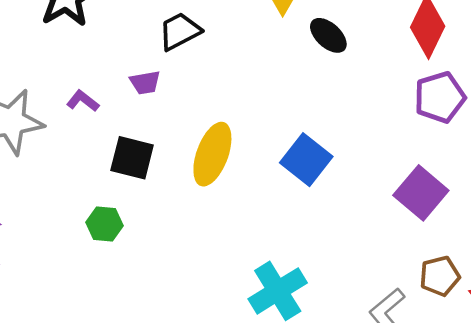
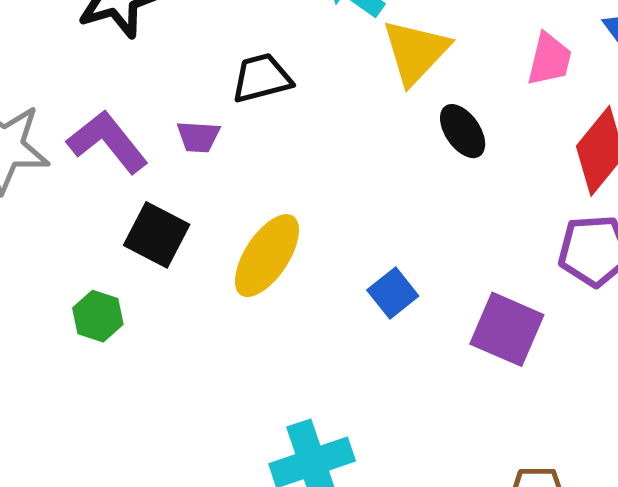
purple L-shape: (83, 101) -> (108, 142), size x1.8
blue square: (306, 160) -> (393, 293), size x0.7
purple square: (421, 193) -> (507, 329), moved, turned -30

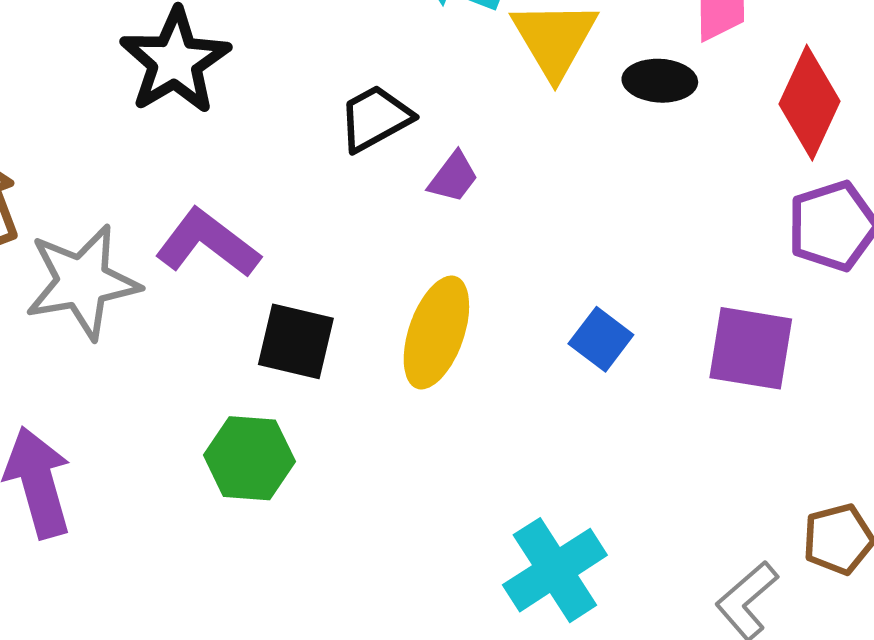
black ellipse: (463, 131) -> (660, 81), moved, turned -38
purple trapezoid: (198, 137) -> (453, 177), moved, turned -42
green hexagon: (98, 316) -> (249, 458), size x1.4

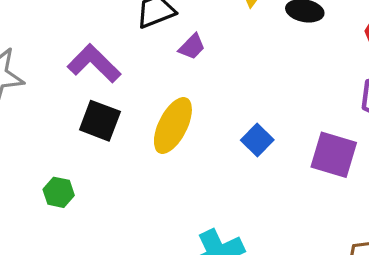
purple L-shape: (208, 243) -> (94, 63), moved
green hexagon: (249, 458) -> (59, 192), moved, size x0.7

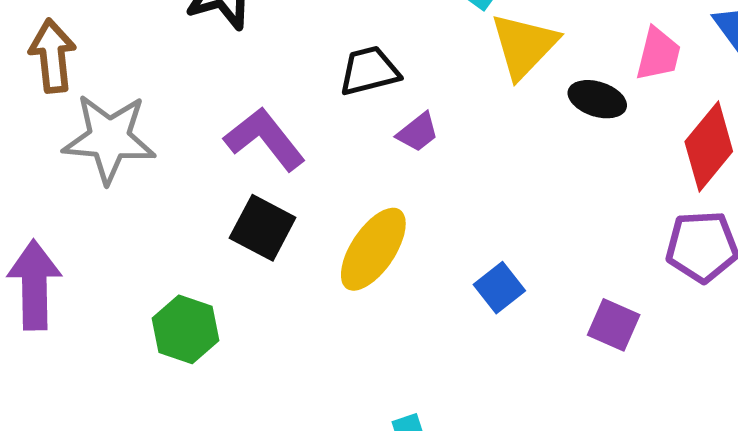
purple square: (334, 155) -> (614, 325), size x0.7
green hexagon: (59, 192) -> (186, 329), size x1.4

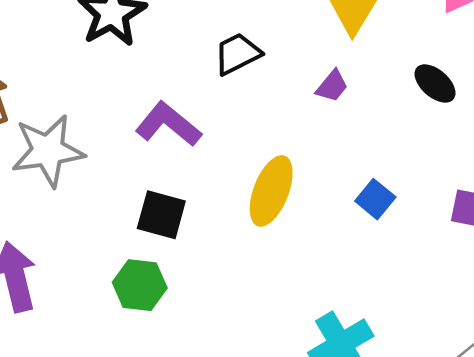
black ellipse: (597, 99) -> (435, 83), moved, turned 36
purple trapezoid: (418, 132) -> (332, 86), moved
black square: (263, 228) -> (161, 215), moved

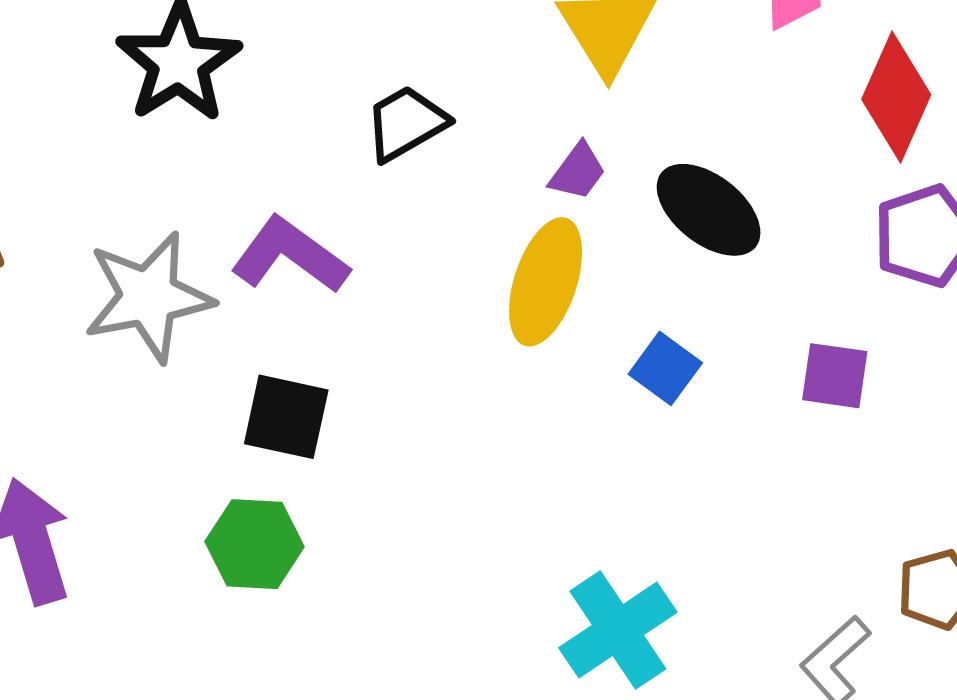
black ellipse: (435, 83) -> (709, 210), moved, size x1.4
gray star: (48, 151) -> (148, 297), moved
yellow ellipse: (271, 191) -> (546, 282), moved

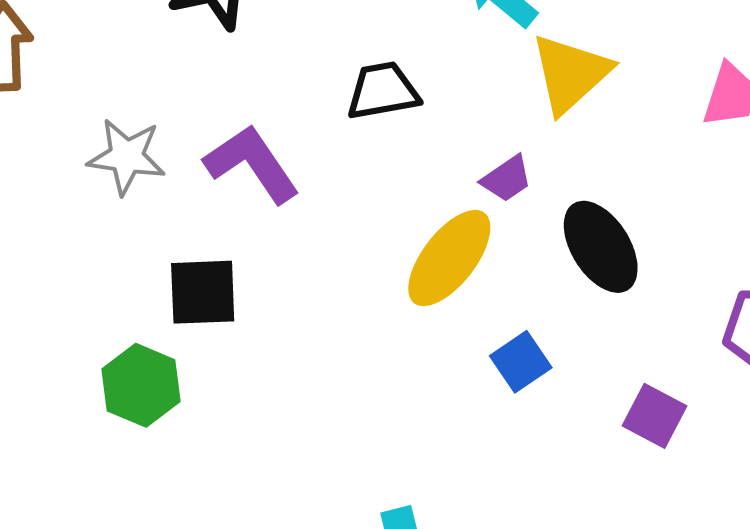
gray star: (148, 297) -> (127, 157), size x0.7
black square: (286, 417) -> (203, 292), turned -34

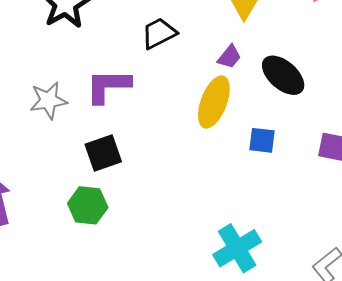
purple L-shape: (252, 164) -> (108, 86), turned -39
blue square: (521, 362) -> (262, 140), turned -32

